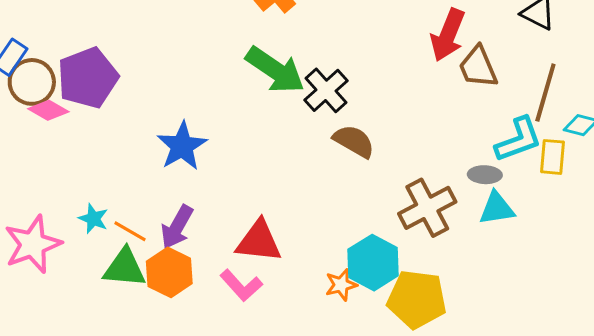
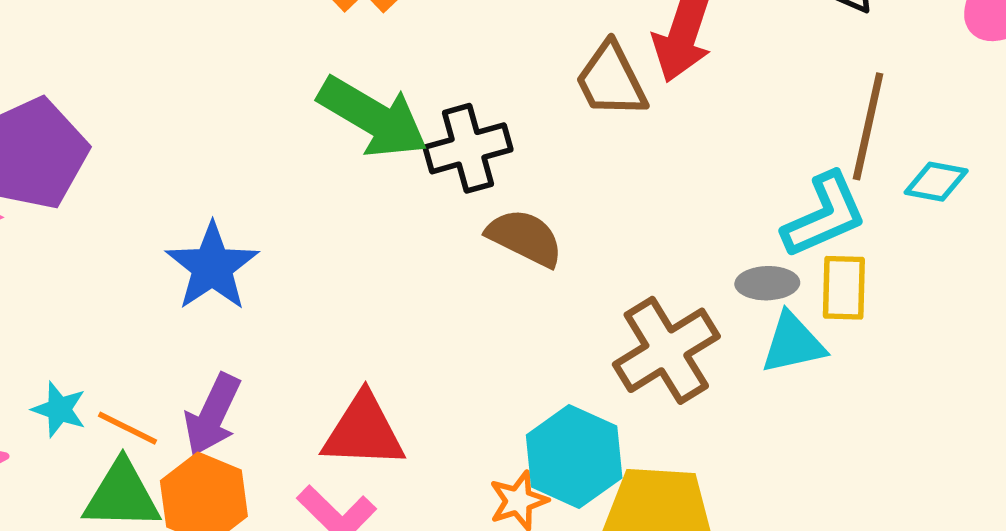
brown trapezoid: (478, 67) -> (611, 80), moved
black cross: (326, 90) -> (468, 148), turned 30
yellow rectangle: (553, 157) -> (844, 288), moved

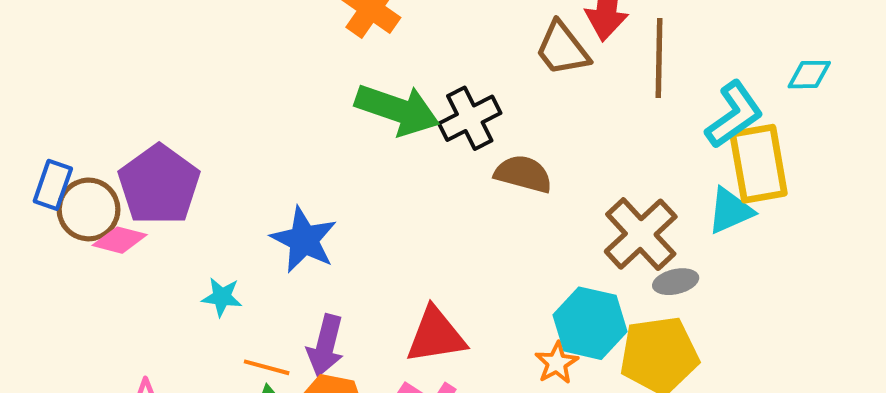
brown line: (868, 126) -> (659, 58), moved
gray ellipse: (767, 283) -> (676, 282), moved
yellow rectangle: (844, 288) -> (759, 164), size x1.6
cyan star: (59, 409) -> (222, 297), moved

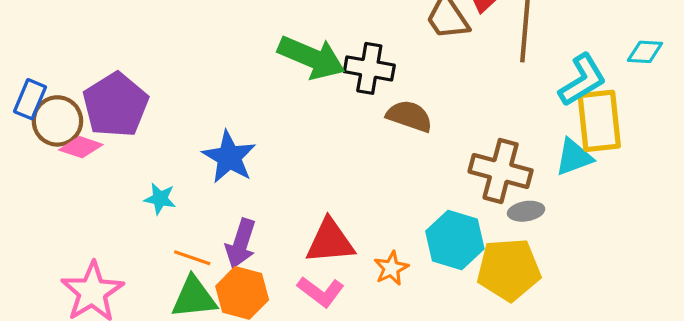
black cross: (470, 118) -> (369, 68), turned 33
brown cross: (641, 234) -> (501, 171), turned -36
orange star: (557, 363) -> (391, 268), moved

